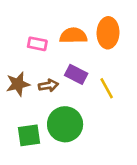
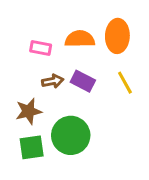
brown star: (18, 84) -> (29, 111), moved
brown arrow: (48, 85) -> (53, 81), moved
yellow line: (107, 88) -> (125, 83), moved

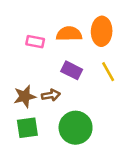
brown arrow: (53, 81) -> (51, 95), moved
green circle: (71, 135) -> (76, 128), moved

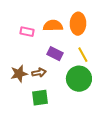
green square: (27, 128) -> (40, 98), moved
green circle: (76, 128) -> (79, 79), moved

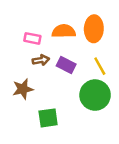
brown arrow: (39, 73) -> (41, 60), moved

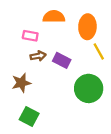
orange semicircle: (64, 31) -> (54, 17), moved
yellow line: (100, 66) -> (99, 51), moved
green square: (48, 118) -> (29, 117), moved, turned 36

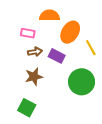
orange ellipse: (87, 27) -> (70, 32), moved, turned 30
brown star: (21, 83) -> (34, 77), moved

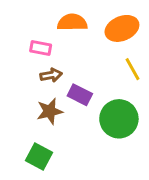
orange ellipse: (70, 32) -> (122, 28), moved, turned 35
purple rectangle: (57, 56) -> (80, 95), moved

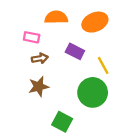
yellow line: (132, 69) -> (103, 65), moved
purple rectangle: (80, 95) -> (75, 51), moved
green square: (39, 156) -> (62, 122), moved

